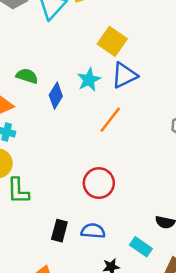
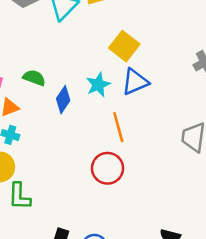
orange line: (110, 120) -> (118, 127), turned -56
red circle: (99, 183) -> (107, 168), moved

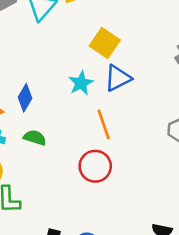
green semicircle: (34, 78) -> (35, 138), moved
blue diamond: (63, 100) -> (25, 98), moved

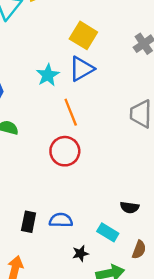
yellow square: (105, 43) -> (83, 35), moved

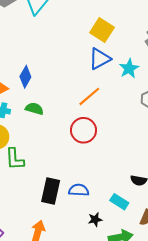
cyan star: (48, 75) -> (129, 68), moved
orange line: (71, 112) -> (89, 96), turned 70
black rectangle: (29, 222) -> (51, 191), size x1.4

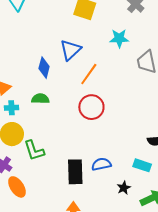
blue triangle: (100, 59) -> (70, 50), moved
cyan star: (129, 68) -> (119, 38), turned -30
blue diamond: (25, 77) -> (44, 68), moved

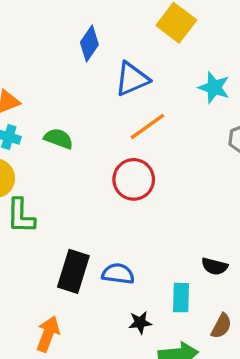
blue diamond: (44, 68) -> (89, 43), moved
cyan rectangle: (142, 165) -> (181, 298), turned 54

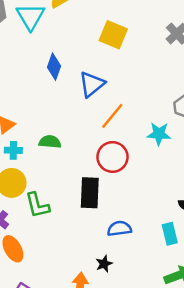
cyan star: (214, 87) -> (159, 134), moved
black rectangle: (73, 271) -> (90, 193), moved
black star: (140, 322) -> (104, 264), moved

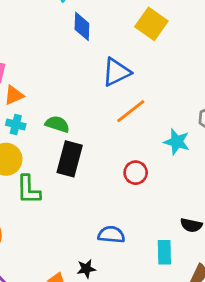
blue diamond: (54, 67) -> (82, 26), moved, turned -30
red circle: (112, 157) -> (136, 173), moved, size x0.7
black rectangle: (90, 193) -> (70, 159), moved

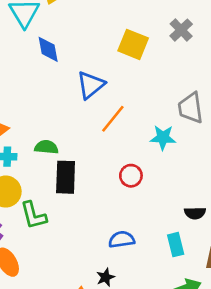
yellow square: (151, 24) -> (133, 44), moved

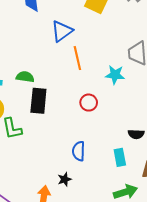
orange line: (113, 119) -> (77, 58), turned -55
blue semicircle: (122, 239) -> (79, 151), turned -84

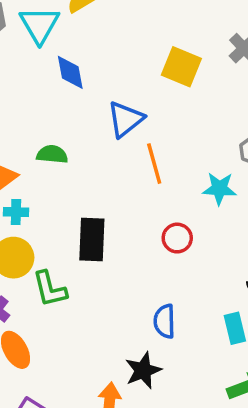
green semicircle: (25, 77) -> (52, 154), moved
black star: (65, 179) -> (143, 370), size x1.5

